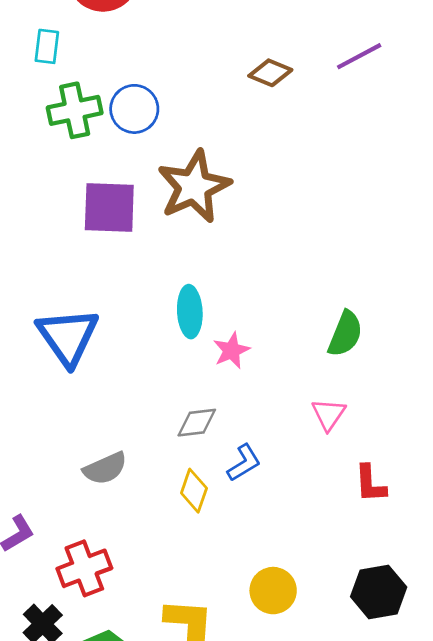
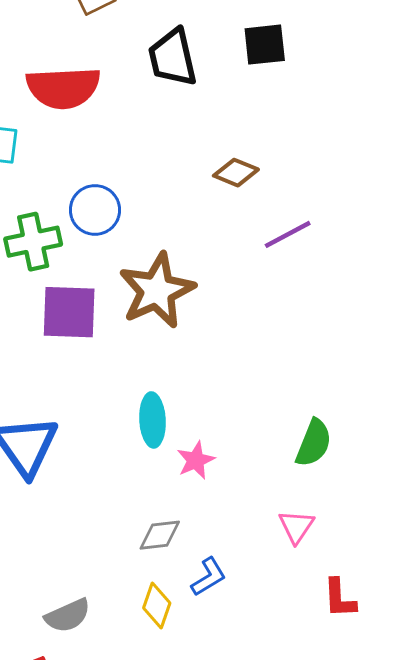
purple line: (359, 56) -> (288, 234), moved
green cross: (75, 110) -> (33, 242), moved
gray semicircle: (105, 468) -> (68, 616), moved

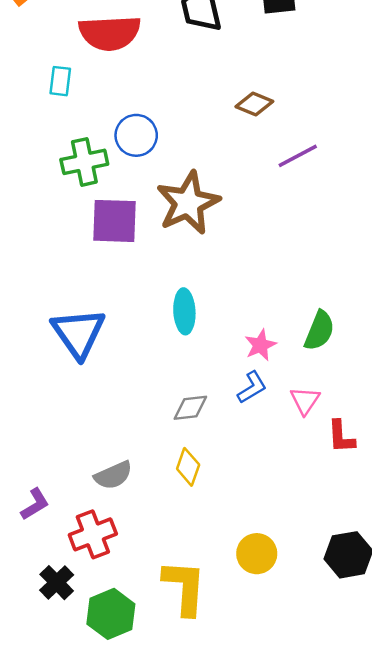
pink star: (196, 460) -> (260, 345), moved
blue L-shape: (209, 577) -> (252, 387), moved
red L-shape: (339, 598) -> (341, 437), moved

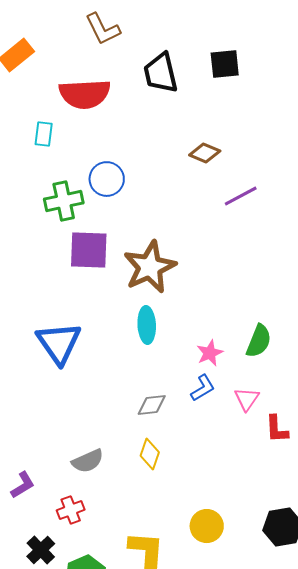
brown star: (188, 203) -> (150, 267), moved
red cross: (93, 534) -> (71, 510), size x0.7

